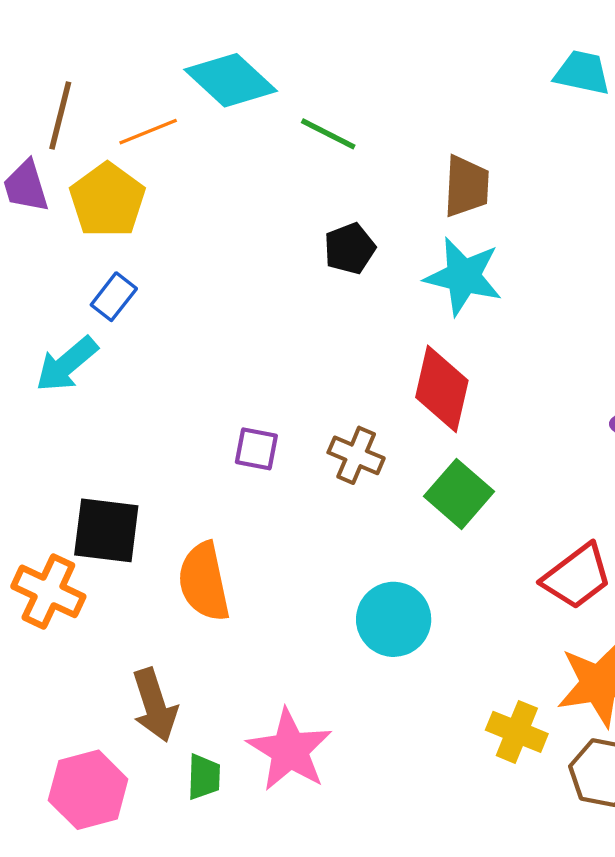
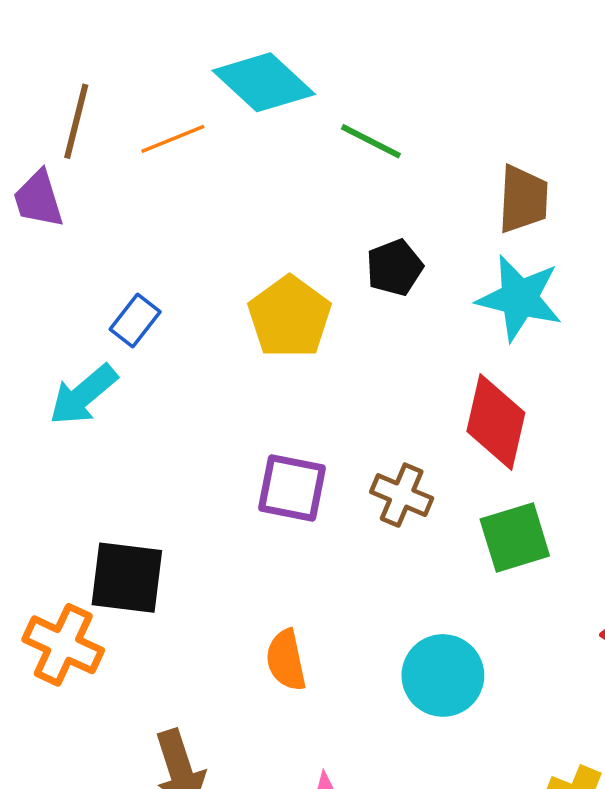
yellow pentagon: (107, 200) -> (290, 317), moved
purple square: (256, 449) -> (292, 488), size x1.4
green square: (459, 494) -> (515, 538), turned 32
orange semicircle: (204, 582) -> (286, 660), moved, size x0.7

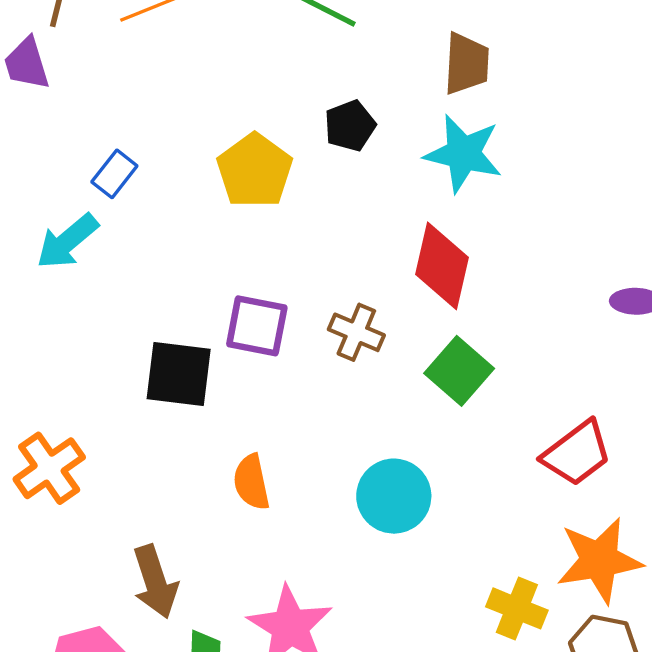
green square: (515, 538) -> (459, 371), turned -32
black square: (127, 578) -> (179, 374), moved
orange cross: (63, 645) -> (49, 468), turned 30

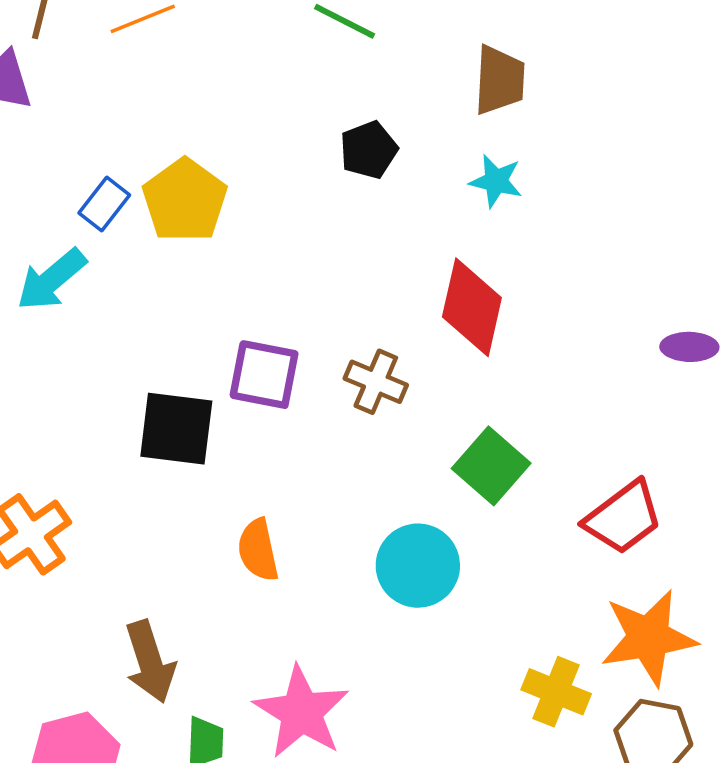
cyan star: (463, 154) -> (496, 181), size x0.6
yellow pentagon: (255, 171) -> (185, 200), moved
green square: (459, 371) -> (491, 466), moved

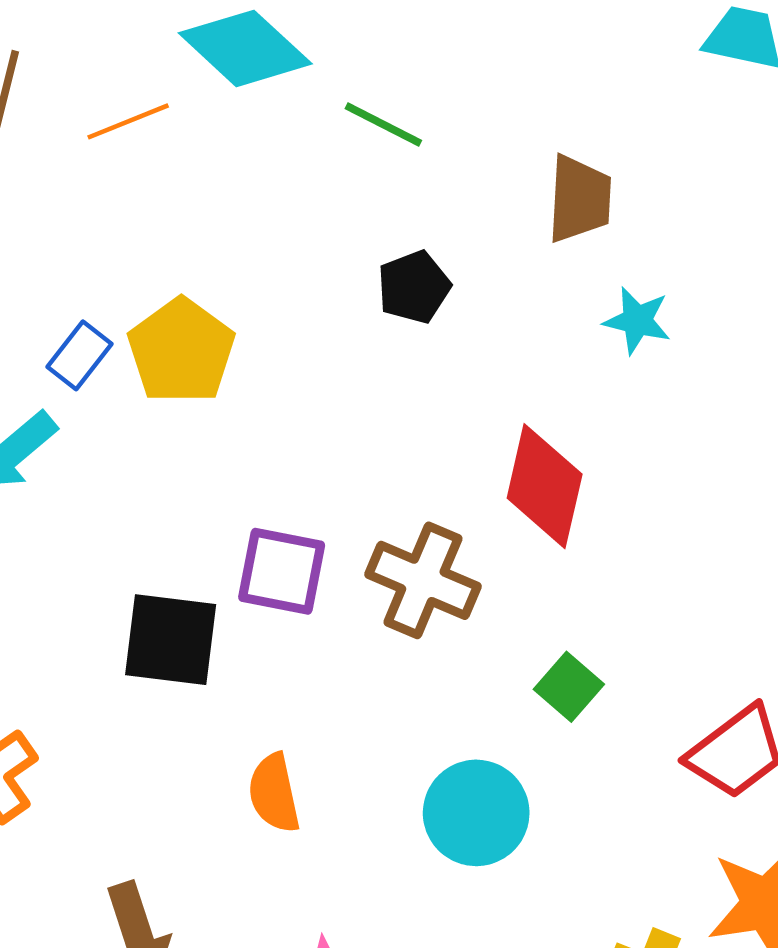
cyan star: (496, 181) -> (637, 320), moved
brown cross: (376, 382) -> (423, 580), size x1.4
green square: (491, 466) -> (569, 687), size x0.7

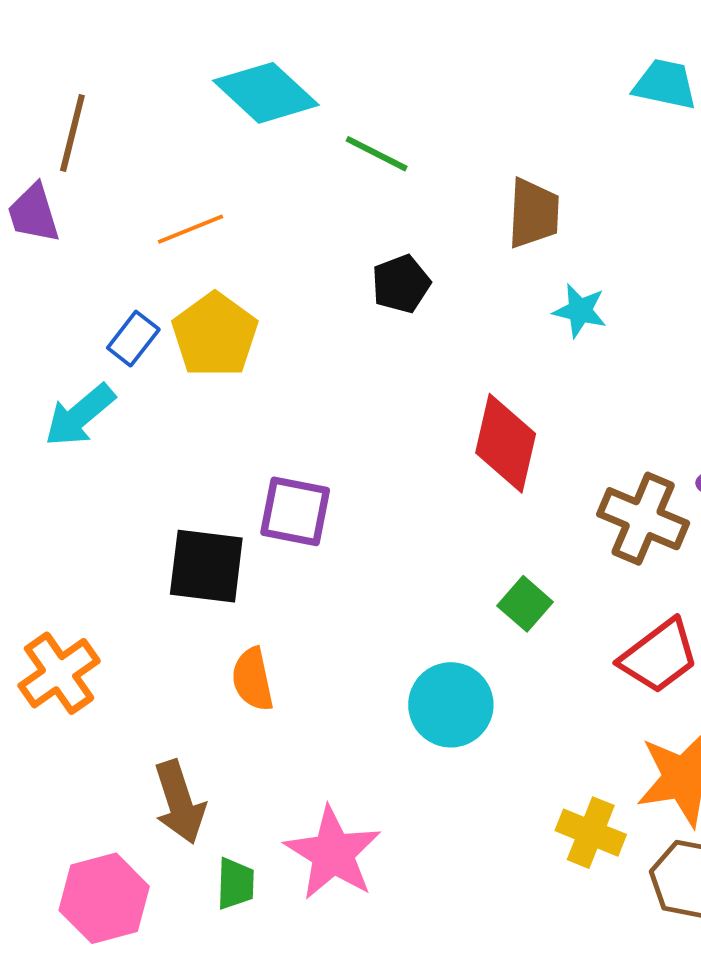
orange line: (128, 121) -> (190, 229), moved
brown cross: (423, 580) -> (643, 519), moved
orange semicircle: (274, 793) -> (253, 679), moved

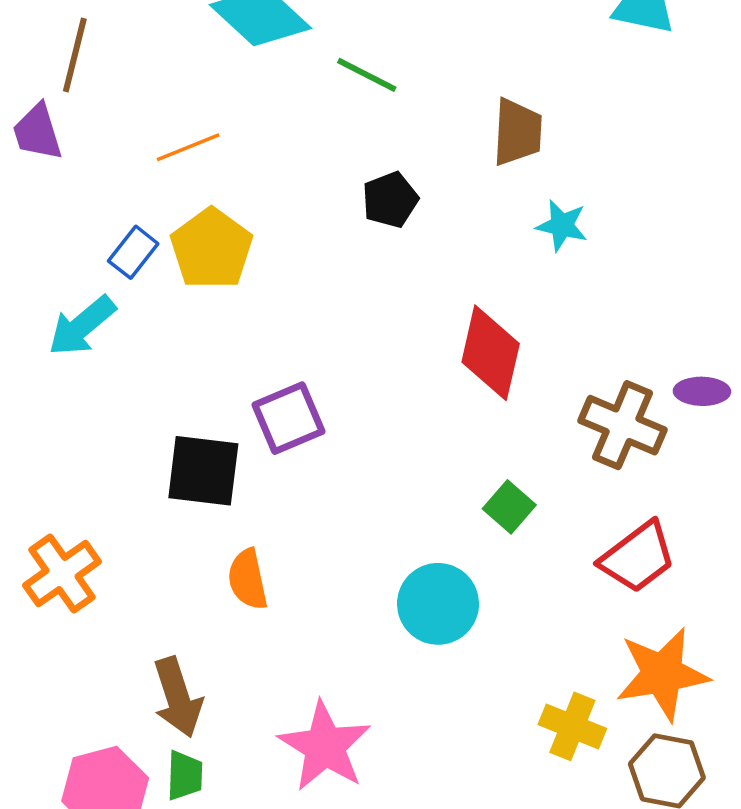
purple square: (295, 511) -> (289, 418), turned -34
green trapezoid: (235, 884) -> (185, 776), moved

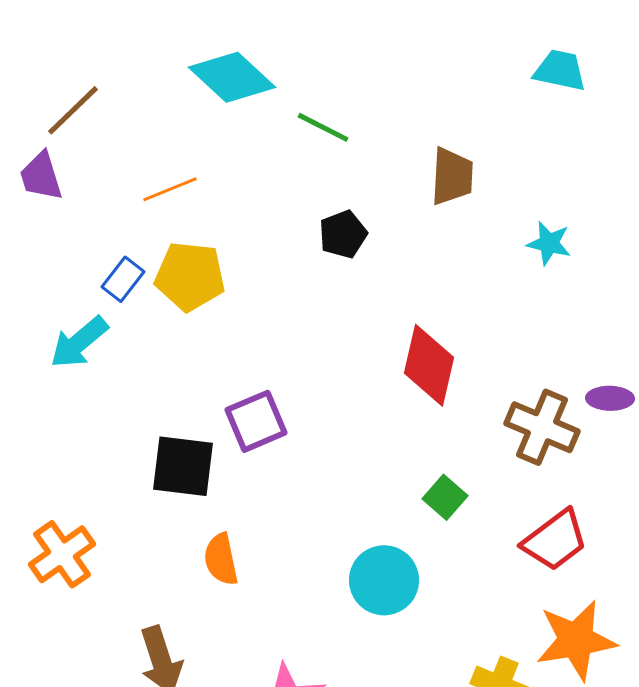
brown line: (75, 55) -> (73, 110), turned 32
cyan star: (562, 225) -> (549, 243), moved
yellow pentagon: (211, 249) -> (190, 276), turned -30

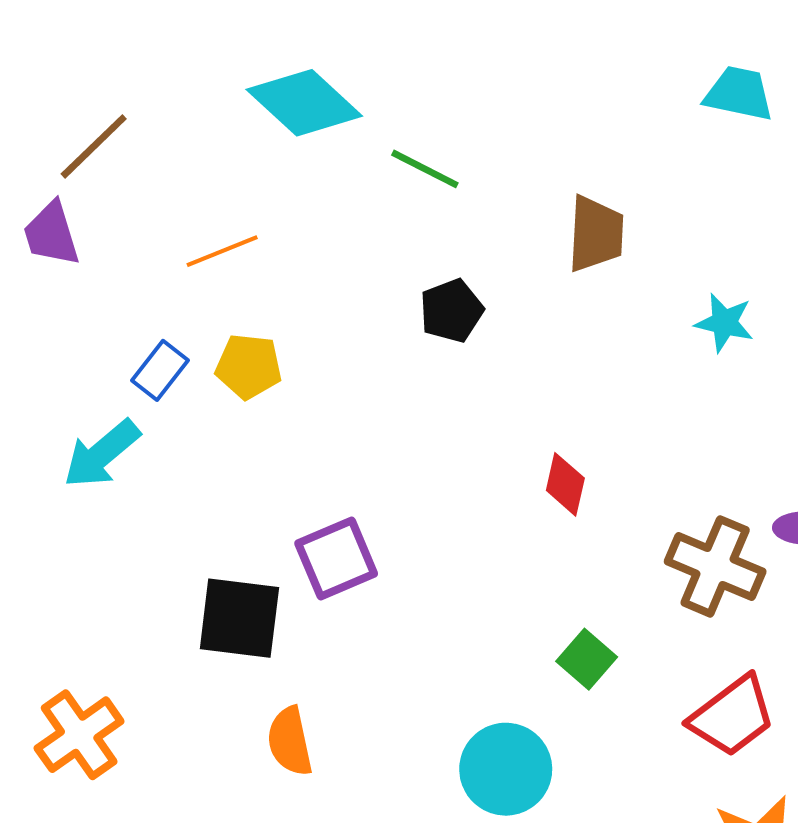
yellow pentagon: (190, 276) -> (249, 366), size x0.7
red diamond: (429, 365) -> (565, 484), size x0.6

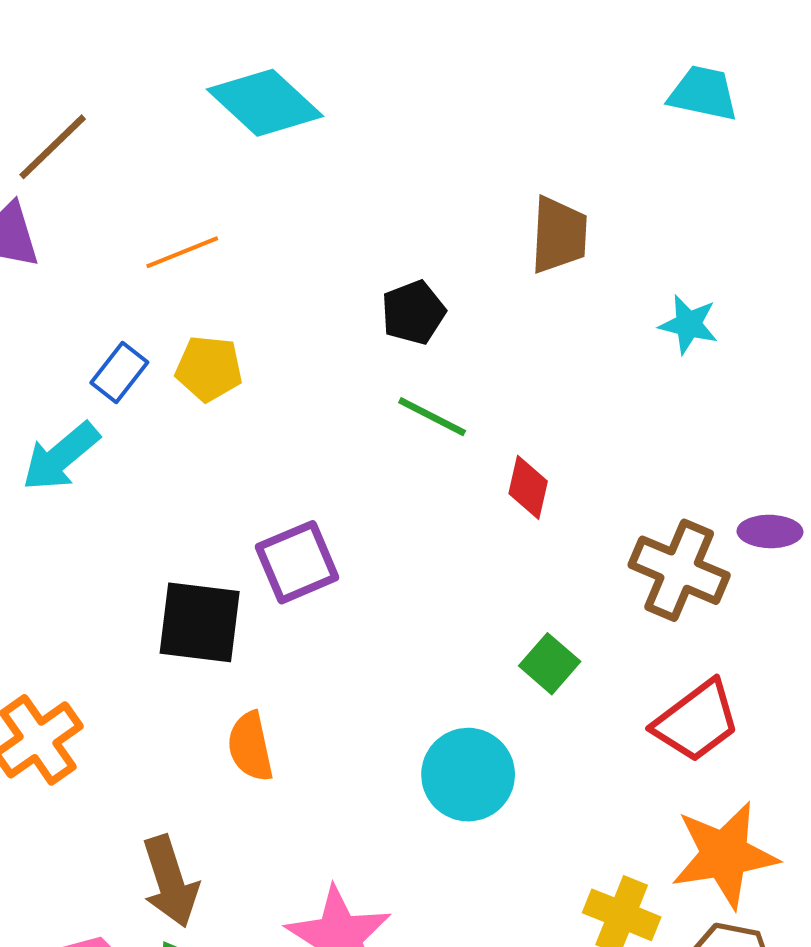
green line: (425, 169) -> (432, 417), moved

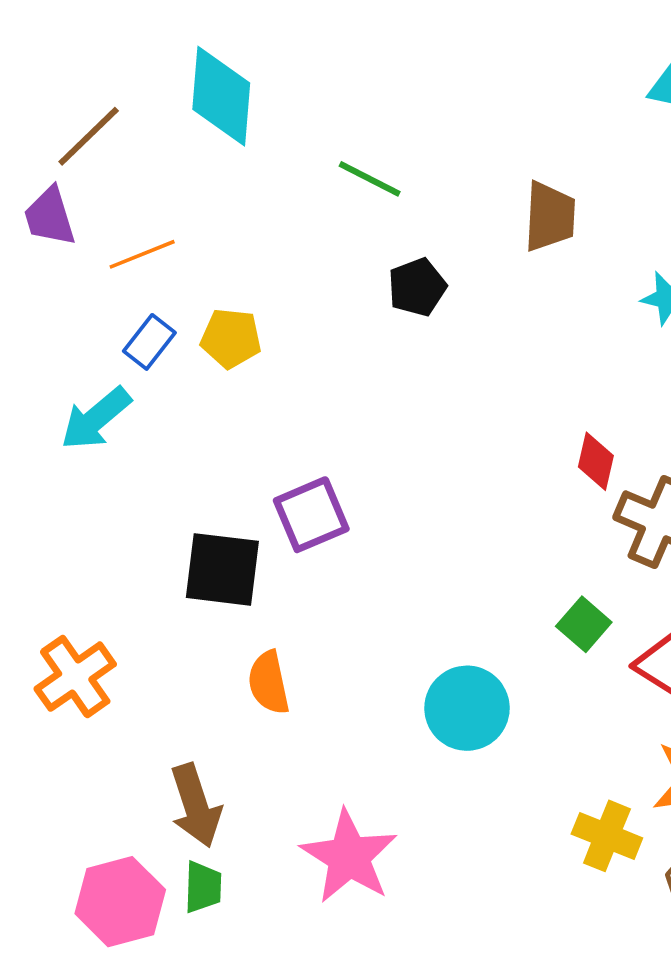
cyan diamond: (265, 103) -> (221, 96), moved, turned 52
orange line: (182, 252) -> (142, 254), moved
green line: (432, 417) -> (370, 179), moved
red diamond: (528, 487) -> (596, 461), moved
green square: (550, 664) -> (584, 624), moved

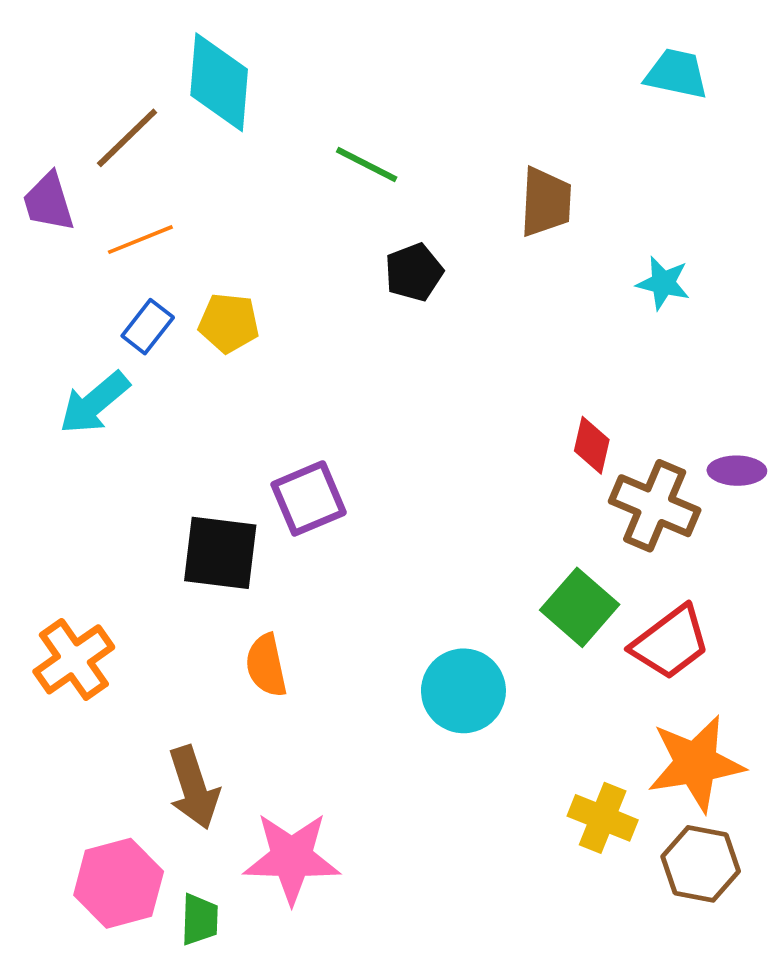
brown line: (89, 136) -> (127, 138), moved
green square: (584, 624) -> (580, 607), size x1.4
pink star: (349, 857) -> (292, 858), moved, turned -30
green trapezoid: (203, 887) -> (200, 920), moved

